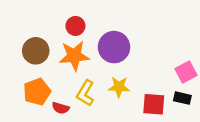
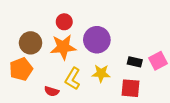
orange pentagon: (37, 92) -> (21, 69), moved
black rectangle: (182, 98) -> (135, 62), moved

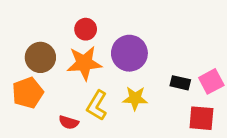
red square: (131, 88) -> (201, 118), moved

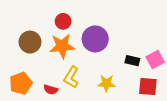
orange pentagon: (28, 93) -> (21, 83), moved
yellow star: (135, 98) -> (107, 83), moved

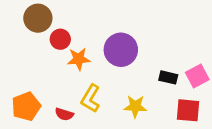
red circle: (63, 21) -> (60, 39), moved
brown circle: (30, 42) -> (38, 18), moved
orange star: (62, 46) -> (79, 59), size x0.7

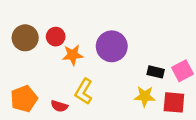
brown circle: (38, 18) -> (25, 38), moved
yellow star: (135, 106) -> (145, 96), moved

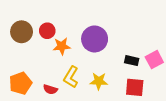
yellow star: (145, 96) -> (99, 81), moved
red square: (174, 102) -> (135, 87), moved

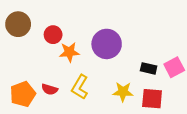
brown circle: (22, 32) -> (18, 24), moved
yellow star: (99, 81) -> (123, 92), moved
red semicircle: (50, 89) -> (50, 89), moved

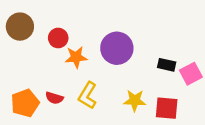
black rectangle: (149, 68) -> (167, 65), moved

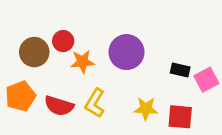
brown circle: (20, 27) -> (34, 52), moved
red semicircle: (54, 98) -> (59, 106), size x1.5
orange pentagon: (25, 103) -> (20, 96), moved

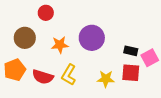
red circle: (63, 41) -> (46, 13), moved
red square: (180, 117) -> (131, 73), moved

